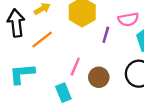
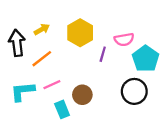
pink line: (75, 67) -> (52, 85), moved, turned 42
brown circle: (99, 77) -> (82, 95), moved

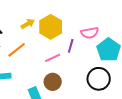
yellow arrow: (42, 29) -> (28, 24), moved
pink line: (52, 85) -> (53, 58), moved

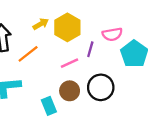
black circle: (99, 79) -> (101, 87), moved

